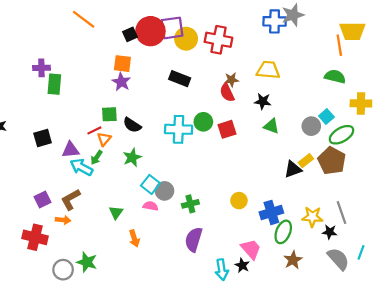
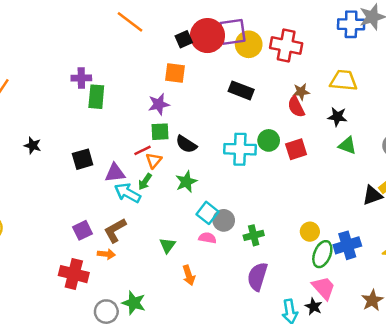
purple star: (121, 82) -> (159, 104), moved, turned 30
green ellipse: (283, 232) -> (322, 254), moved

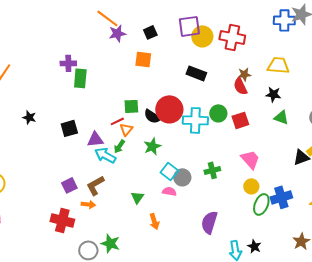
red circle: (207, 36) -> (169, 109), moved
purple star: (159, 104) -> (117, 33), moved
green cross: (254, 235) -> (212, 170), moved
pink trapezoid: (324, 288) -> (250, 159), moved

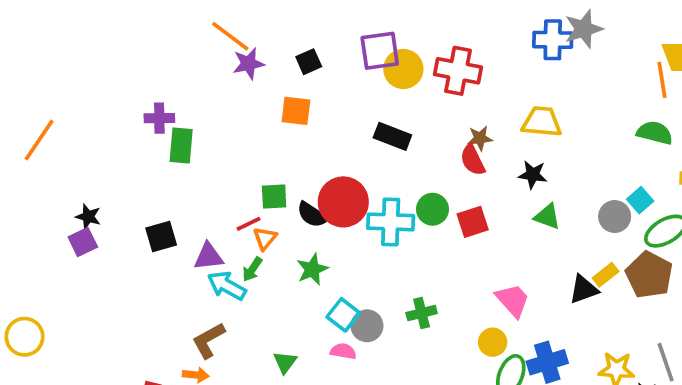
pink trapezoid: (250, 159) -> (513, 300), moved
purple square: (69, 185) -> (83, 242), moved

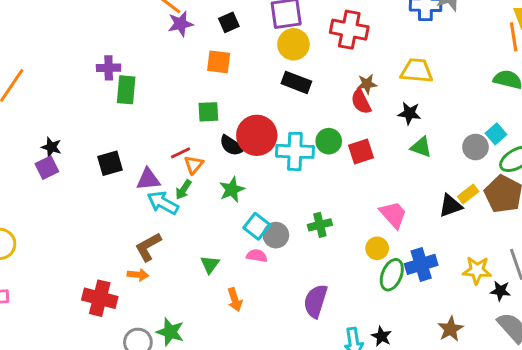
yellow circle: (403, 69) -> (293, 44), moved
green square: (274, 196) -> (208, 112), moved

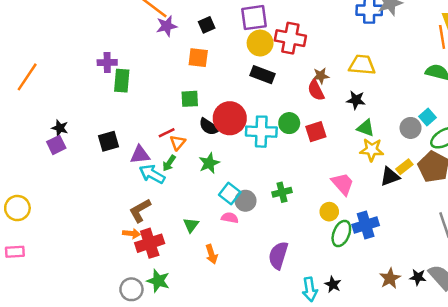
red cross: (349, 30) -> (290, 38), moved
yellow star: (477, 270) -> (372, 150), moved
black star: (500, 291) -> (418, 277), moved
red cross: (100, 298) -> (150, 243), moved, turned -32

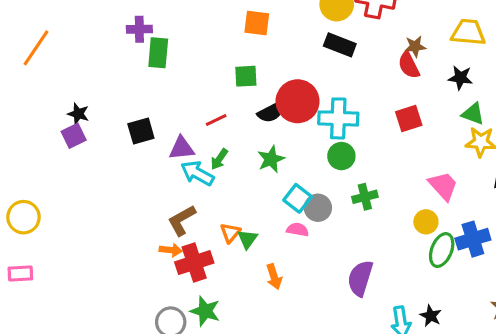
green circle: (289, 123) -> (341, 156), moved
black semicircle: (209, 127) -> (271, 112), turned -60
orange triangle: (178, 143) -> (230, 233), moved

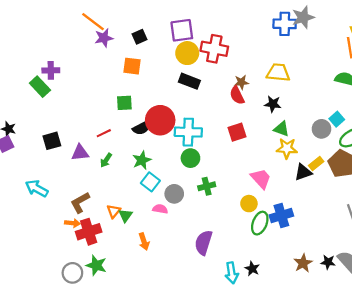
green rectangle: (158, 53) -> (40, 87), moved, turned -48
cyan arrow: (197, 173) -> (37, 188), moved
cyan square: (298, 198) -> (150, 182), moved

